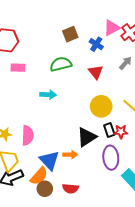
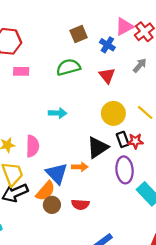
cyan arrow: (48, 95) -> (58, 113), moved

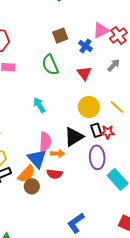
green semicircle: (68, 67) -> (50, 65), turned -100
cyan arrow: (58, 113) -> (39, 105), turned -126
pink semicircle: (32, 146) -> (45, 142), moved
red semicircle: (80, 204) -> (55, 174), moved

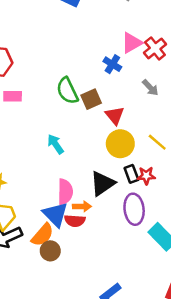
brown square: (60, 36) -> (91, 99), moved
gray arrow: (114, 65) -> (150, 88), turned 96
red triangle: (84, 73) -> (115, 115), moved
red semicircle: (55, 174) -> (75, 221), moved

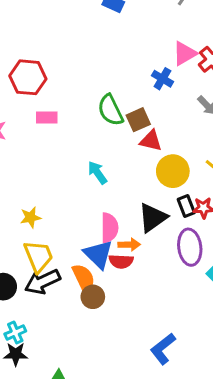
red triangle: (115, 115) -> (151, 141), moved, turned -36
orange semicircle: (43, 235) -> (84, 278), turned -65

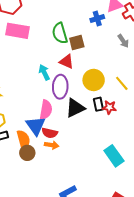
blue cross: (162, 79) -> (97, 19), turned 32
pink rectangle: (47, 117) -> (17, 31), size x1.6
red triangle: (151, 141) -> (67, 62), moved
orange arrow: (129, 245) -> (52, 145), moved
purple ellipse: (190, 247) -> (60, 87), moved

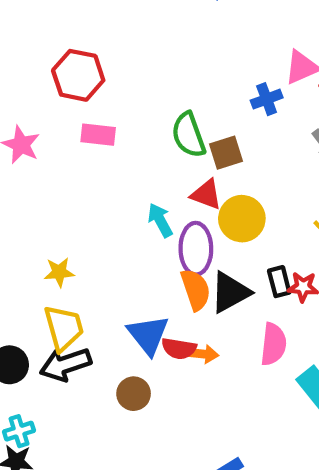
pink rectangle: (17, 31) -> (98, 135), size x0.7
yellow circle: (94, 80) -> (242, 219), moved
pink semicircle: (46, 110) -> (273, 344), moved
orange semicircle: (23, 140) -> (196, 290), moved
orange arrow: (52, 145) -> (203, 354), moved

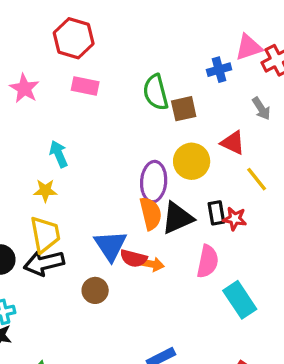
red triangle: (206, 194) -> (233, 143), moved
cyan arrow: (160, 220) -> (59, 154), moved

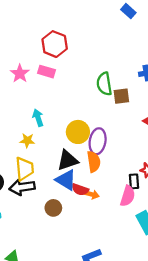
pink rectangle: (85, 86) -> (46, 72), moved
yellow circle: (192, 161) -> (78, 132), moved
black rectangle: (216, 213) -> (134, 181), moved
black triangle: (177, 218) -> (67, 160), moved
blue triangle: (110, 246) -> (66, 180), turned -30

